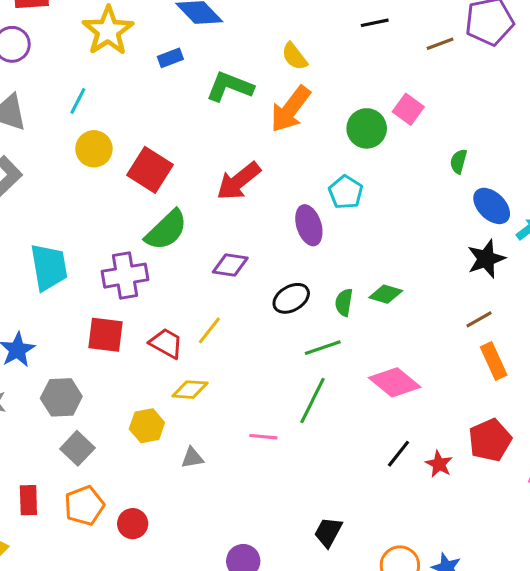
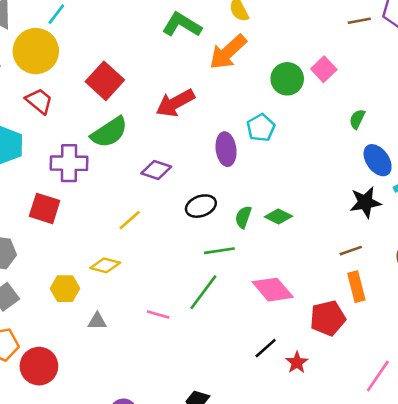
yellow circle: (94, 149) -> (36, 51), moved, size x1.5
red trapezoid: (166, 343) -> (39, 101), moved
red pentagon: (490, 440) -> (328, 318), moved
red circle: (133, 524) -> (39, 366), size x1.5

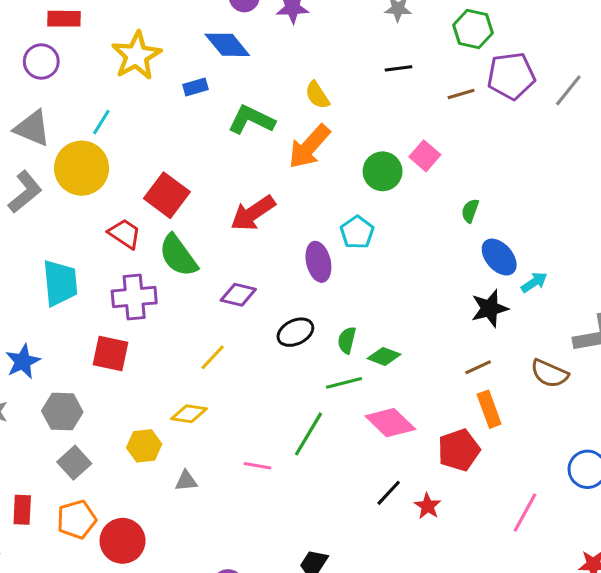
red trapezoid: (39, 101) -> (125, 234), moved
green semicircle: (109, 132) -> (178, 256), turned 93
green diamond: (278, 216) -> (384, 356), moved
green line: (219, 251) -> (344, 383), moved

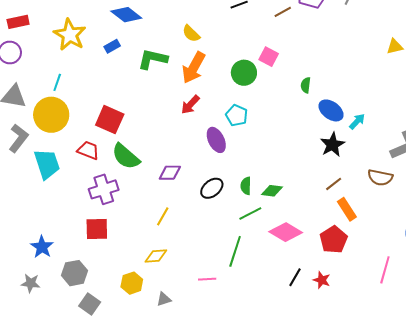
red arrow: (253, 213) -> (190, 105), moved, size x0.7
cyan trapezoid: (60, 283) -> (47, 164), moved

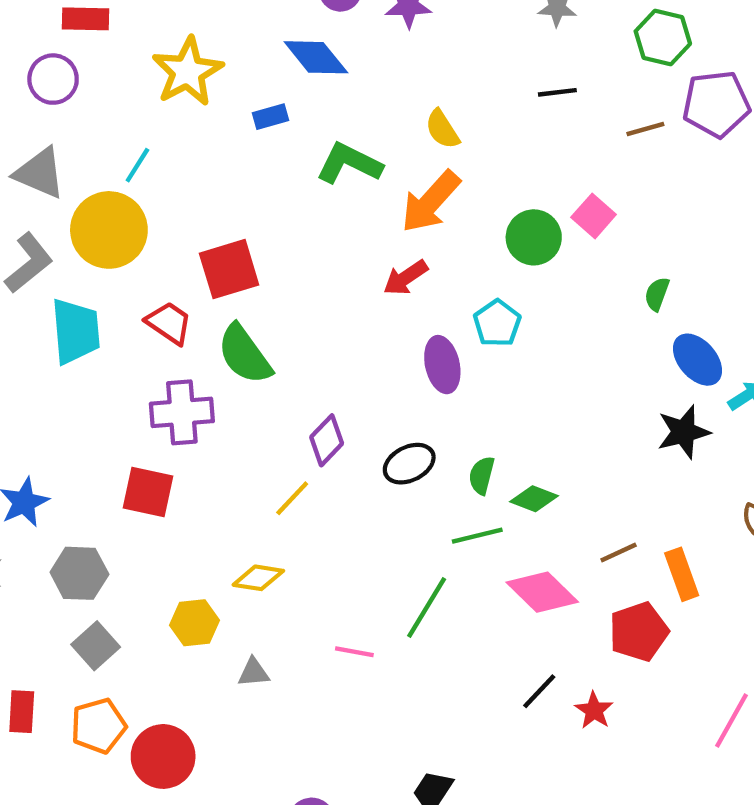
red square: (110, 120) -> (229, 269), turned 36
purple diamond: (170, 173) -> (327, 440), moved, turned -60
brown line: (334, 184) -> (619, 552), moved

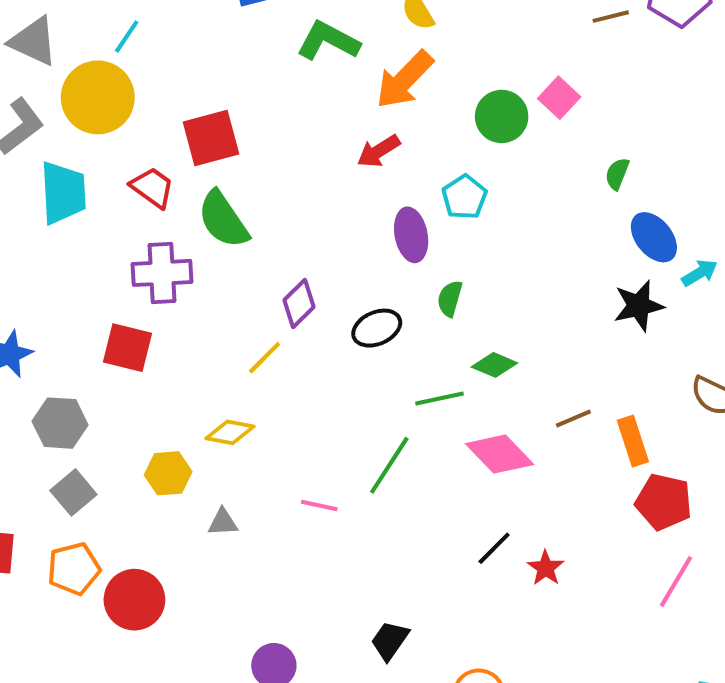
green semicircle: (482, 475) -> (450, 299), moved
red pentagon: (639, 632) -> (664, 502), moved, turned 30

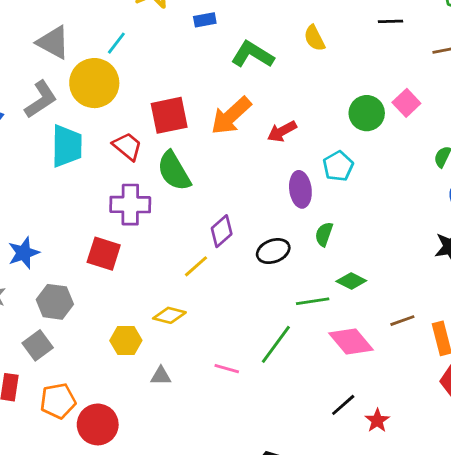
orange arrow: (404, 80) -> (231, 116), moved
gray square: (73, 492) -> (38, 345), moved

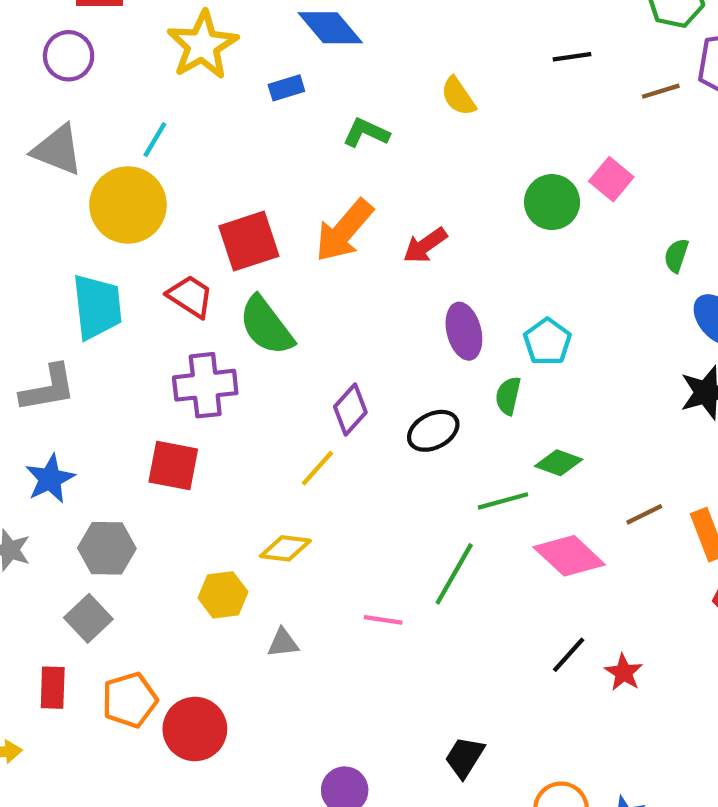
green L-shape: (253, 55) -> (366, 133), size x0.7
gray L-shape: (41, 99) -> (48, 388), moved, turned 30
cyan pentagon: (338, 166) -> (547, 342), moved

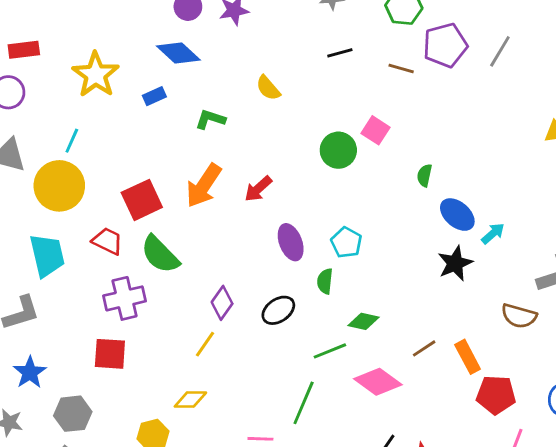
brown line: (661, 91) -> (401, 68), turned 40

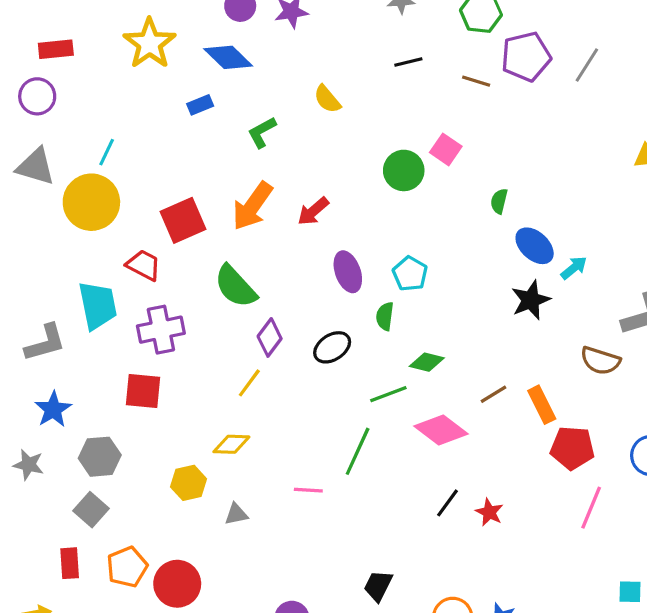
yellow star: (96, 75) -> (149, 43), moved
green L-shape: (210, 119) -> (262, 132), turned -48
green semicircle: (160, 254) -> (235, 286), moved
cyan trapezoid: (47, 255) -> (98, 305), moved

